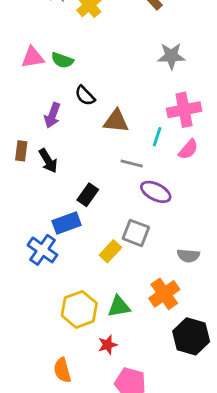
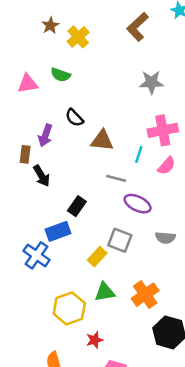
green semicircle: (62, 60) -> (60, 75), moved
brown rectangle: (21, 151) -> (25, 154), moved
gray semicircle: (188, 256) -> (165, 238), moved
green triangle: (119, 307) -> (105, 292), moved

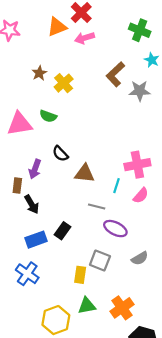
gray star: (151, 82) -> (140, 91), moved
pink triangle: (28, 84) -> (20, 124), size x1.4
blue rectangle: (58, 231) -> (36, 240), moved
gray semicircle: (165, 238) -> (140, 258), turned -35
yellow rectangle: (97, 257) -> (80, 275), turned -35

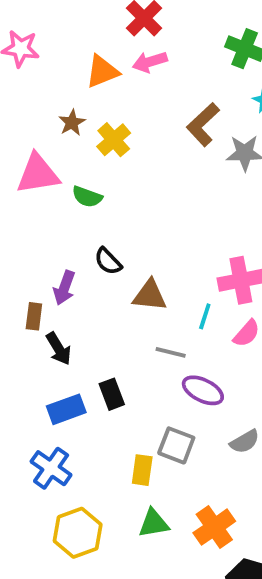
orange triangle: (57, 27) -> (102, 71), moved
pink triangle: (20, 124) -> (38, 174), moved
black rectangle: (62, 231) -> (112, 394), turned -56
yellow hexagon: (56, 320) -> (78, 533), moved

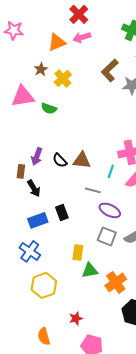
black semicircle: (108, 261) -> (60, 160), moved
gray square: (176, 445) -> (107, 236), moved
green triangle: (154, 523) -> (90, 270), moved

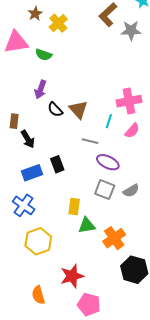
purple arrow: (37, 156) -> (40, 90), moved
brown triangle: (82, 160) -> (78, 110), turned 42
red star: (76, 318) -> (72, 276), size x1.6

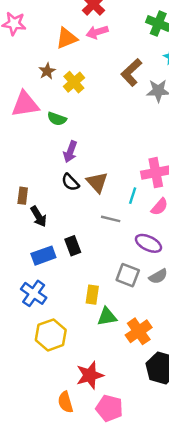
purple arrow: (40, 90) -> (70, 152), moved
purple ellipse: (108, 162) -> (148, 243), moved
orange semicircle: (38, 295) -> (65, 402), moved

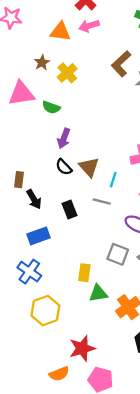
orange triangle: (67, 38) -> (60, 32), turned 30
cyan line: (133, 196) -> (113, 180), moved
black rectangle: (73, 246) -> (70, 210), moved
orange semicircle: (65, 402) -> (59, 374), turned -96

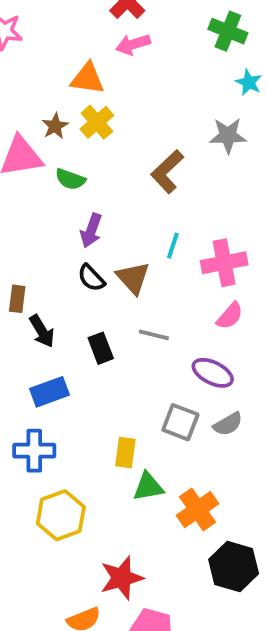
orange triangle: (60, 32) -> (87, 79), moved
brown star: (42, 63) -> (55, 126), moved
brown L-shape: (121, 64) -> (167, 172), moved
cyan line: (113, 180) -> (173, 246), moved
blue cross: (29, 272) -> (34, 451), turned -35

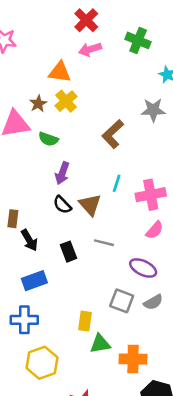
green cross: (228, 31) -> (138, 40), moved
orange cross: (198, 510) -> (133, 359), turned 36

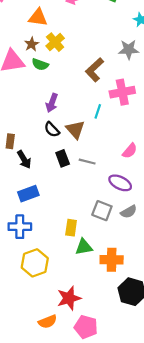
orange triangle: (60, 72) -> (38, 17), moved
green semicircle: (48, 139) -> (40, 64), moved
pink cross: (151, 195) -> (122, 92), moved
black rectangle: (69, 252) -> (63, 158), moved

